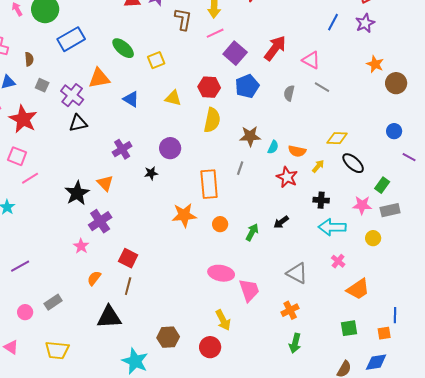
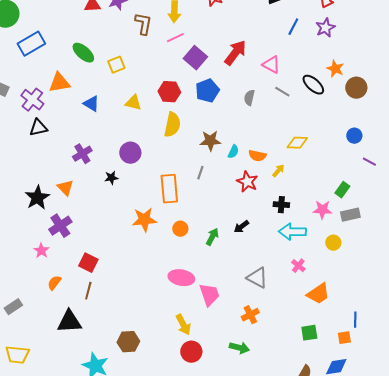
black ellipse: (353, 163) -> (313, 85), moved
green arrow: (295, 343) -> (239, 348), moved, turned -90
red circle: (210, 347) -> (191, 352), moved

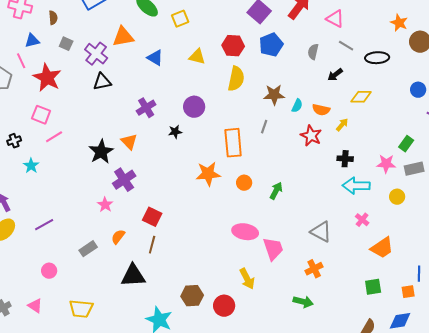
black ellipse: (313, 85) -> (377, 58), moved, turned -45
black arrow: (241, 227) -> (335, 75), moved
gray rectangle: (13, 307) -> (88, 249), moved
red circle: (191, 352) -> (224, 306), moved

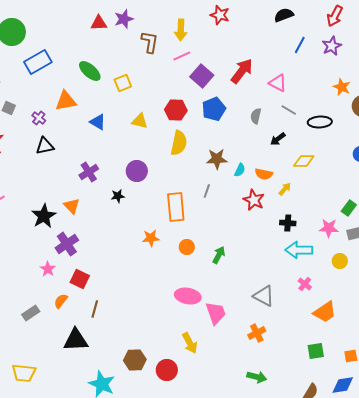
purple cross: (96, 54) -> (39, 118), size x0.6
orange star: (208, 174) -> (151, 238), size x0.7
red square: (152, 217) -> (80, 279), moved
green arrow: (303, 302) -> (257, 377), moved

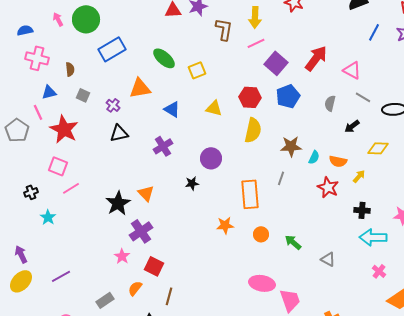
purple cross: (89, 172) -> (163, 146), moved
green arrow: (219, 255) -> (293, 242), turned -78
gray triangle: (264, 296) -> (328, 259), moved, size x0.7

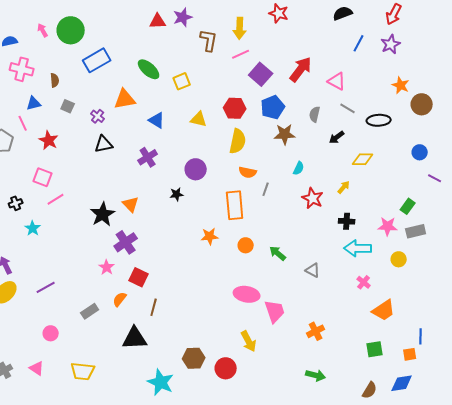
red star: (64, 129) -> (49, 140), size x0.7
brown star: (291, 146) -> (285, 134), moved
orange semicircle: (338, 161) -> (248, 172), moved

